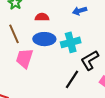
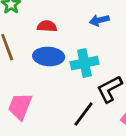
pink trapezoid: (25, 58) -> (20, 106), moved

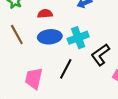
black line: (84, 114) -> (66, 69), moved

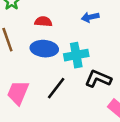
black L-shape: (100, 55) -> (98, 79), turned 50

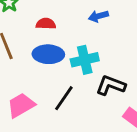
pink trapezoid: (18, 93) -> (21, 105), turned 40

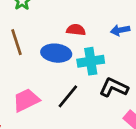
blue arrow: (98, 16) -> (120, 30), moved
red semicircle: (46, 24) -> (76, 30), moved

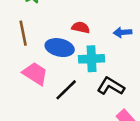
pink trapezoid: (26, 100) -> (35, 74), moved, turned 52

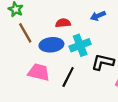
brown line: (23, 33) -> (25, 33), moved

